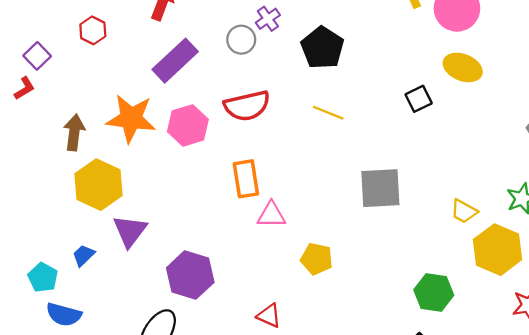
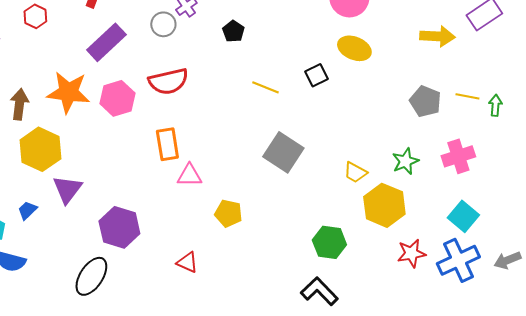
black pentagon: (322, 48) -> (233, 31), size x0.6
yellow line: (328, 113) -> (265, 87), moved
gray square: (380, 188) -> (283, 152), turned 36

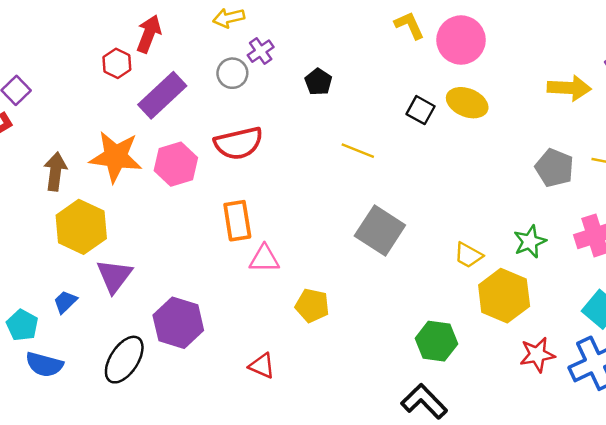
red hexagon: (35, 16) -> (117, 63), moved
black square: (316, 75) -> (420, 110), moved, turned -35
black ellipse: (91, 276) -> (124, 360), moved

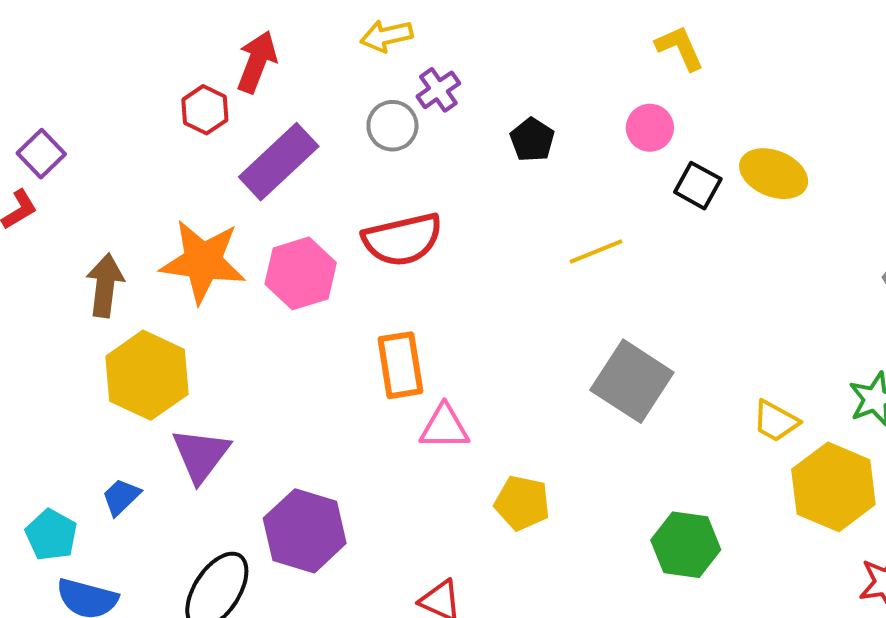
pink circle: (461, 40) -> (650, 128), moved, size x0.6
yellow line: (358, 151) -> (596, 251), turned -44
green hexagon: (436, 341) -> (686, 545), moved

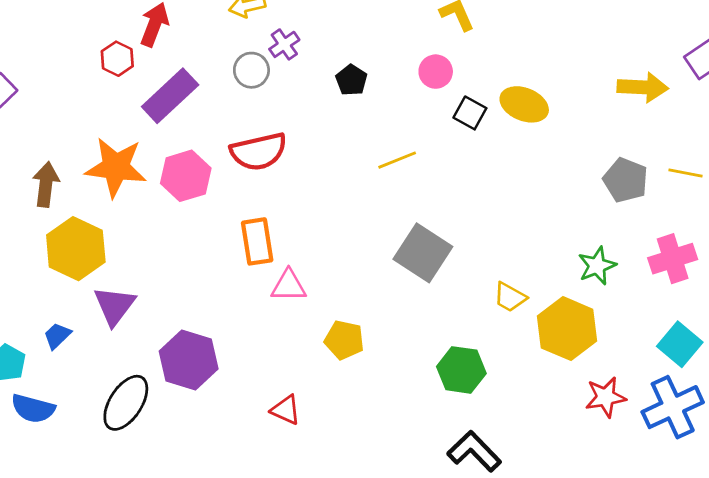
yellow trapezoid: (776, 421) -> (510, 297), moved

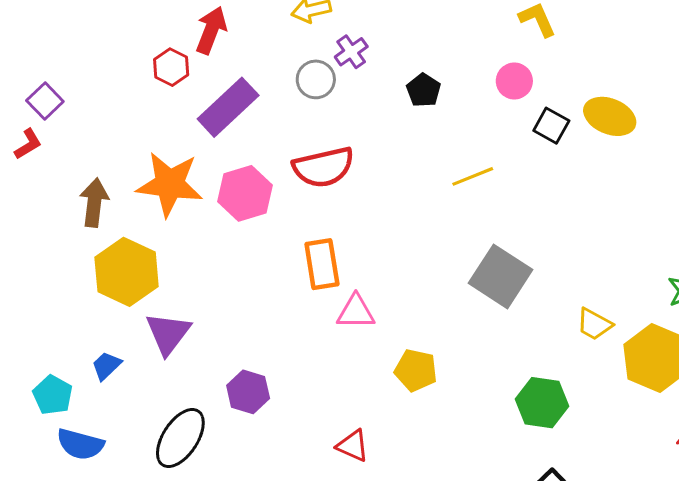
purple hexagon: (189, 360) -> (248, 392), size x0.7

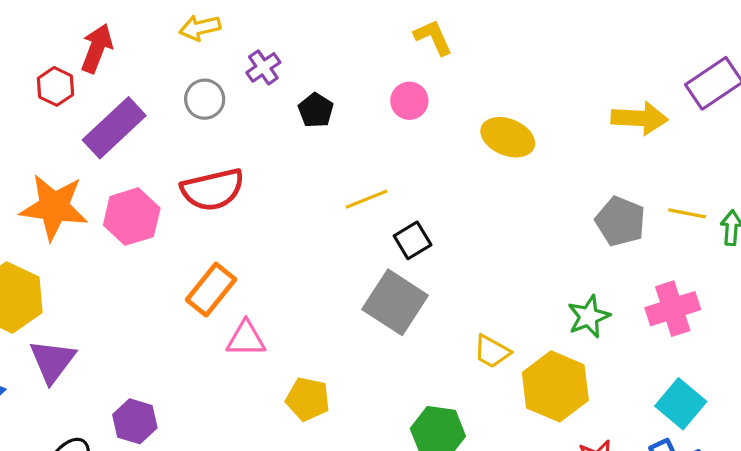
purple cross: (351, 52) -> (263, 67), moved
black square: (551, 126) -> (413, 240), moved, turned 30
orange rectangle: (322, 264) -> (211, 290), turned 48

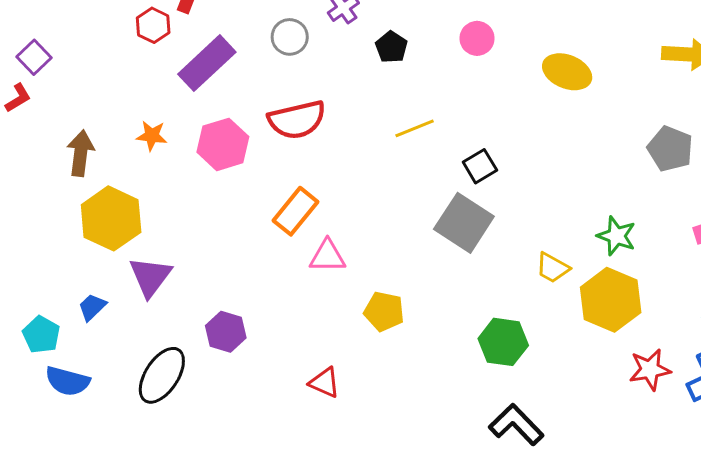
yellow line: (367, 199) -> (415, 128), moved
orange star: (54, 207) -> (152, 136), size x0.5
green star: (589, 317) -> (616, 236), moved, turned -30

